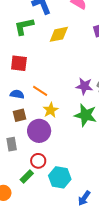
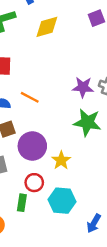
yellow star: (51, 110) -> (61, 160), moved
green rectangle: (27, 177) -> (22, 203), turned -32

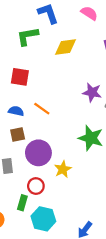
purple star: (83, 87) -> (92, 92), moved
cyan hexagon: (62, 201) -> (43, 219), moved

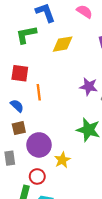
orange line: (42, 109) -> (39, 92), moved, turned 49
blue semicircle: (16, 111) -> (17, 106), turned 32

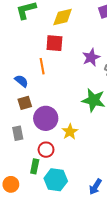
red square: (20, 73) -> (54, 43), moved
purple star: (89, 87) -> (91, 57), turned -30

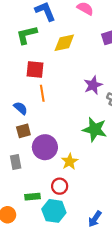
red square: (54, 43) -> (35, 69), moved
red circle: (46, 150) -> (60, 186), moved
green rectangle: (35, 166) -> (33, 197), turned 72

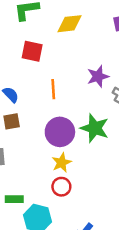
orange line: (42, 93) -> (53, 89), moved
purple circle: (45, 147) -> (60, 132), moved
red circle: (60, 186) -> (61, 187), moved

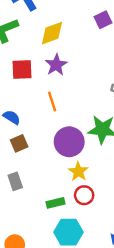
purple star: (98, 76) -> (56, 65), moved
green rectangle: (14, 199) -> (56, 203), moved

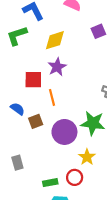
red square: (22, 69) -> (33, 80), moved
brown square: (19, 143) -> (36, 121), moved
yellow star: (78, 171) -> (87, 157), moved

